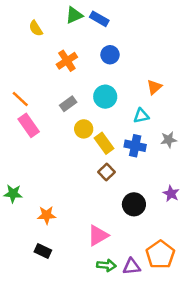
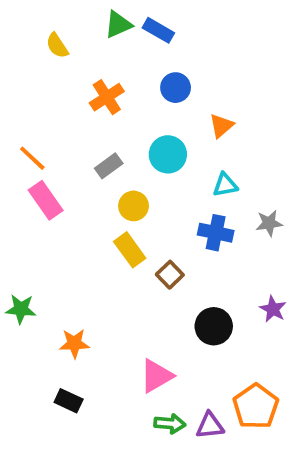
orange triangle: (154, 87) -> (221, 126), moved
yellow rectangle: (104, 143) -> (130, 250), moved

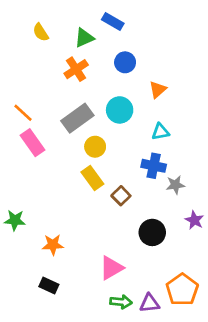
green triangle: (118, 25) -> (84, 38), moved
gray rectangle: (109, 166) -> (77, 118), size x1.6
gray star: (269, 223) -> (175, 185), moved

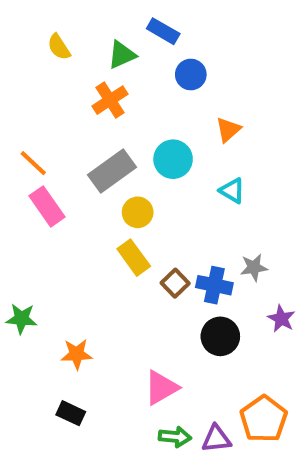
blue circle: (125, 62) -> (191, 75), moved
cyan triangle: (160, 132) -> (232, 191), turned 42
blue cross: (154, 166) -> (214, 285), moved

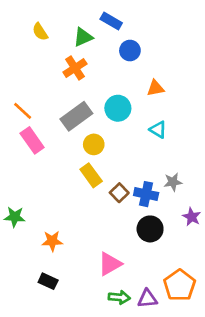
orange triangle: (228, 130) -> (155, 88), turned 30

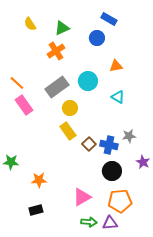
blue rectangle: (111, 21) -> (109, 19), moved
black rectangle: (48, 281) -> (36, 210), turned -40
orange pentagon: (180, 285) -> (120, 201), moved, turned 30

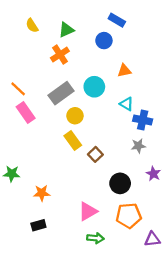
blue cross: (109, 145) -> (143, 120), moved
purple triangle: (110, 223) -> (152, 239), moved

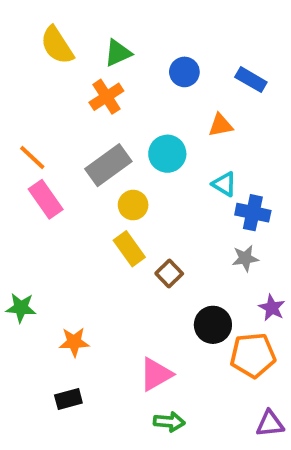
blue rectangle: (117, 20) -> (251, 80), moved
yellow semicircle: (32, 26) -> (57, 45), size x1.5
orange pentagon: (129, 216) -> (253, 355), moved

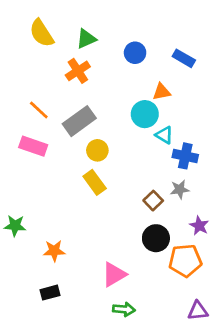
cyan circle: (167, 154) -> (145, 114), moved
orange line: (32, 158) -> (39, 110), moved
pink rectangle: (46, 199) -> (33, 146), turned -36
brown square: (169, 273) -> (153, 201), moved

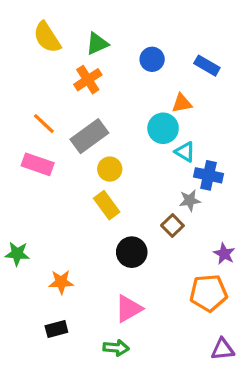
gray star: (180, 189) -> (190, 200), moved
black circle: (156, 238) -> (132, 252), moved
green arrow: (124, 309) -> (116, 348), moved

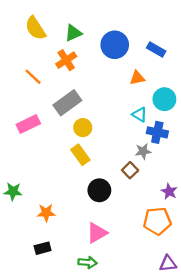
blue circle: (152, 59) -> (115, 45), size x1.5
orange line: (44, 124) -> (33, 77), moved
cyan circle: (163, 128) -> (164, 99), moved
pink rectangle: (38, 164) -> (28, 124), turned -45

